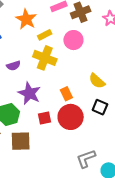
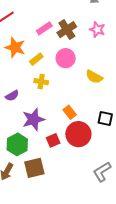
yellow cross: (45, 58) -> (41, 82), size x0.6
yellow semicircle: (97, 81) -> (94, 77), moved
purple star: (29, 93) -> (33, 119), turned -30

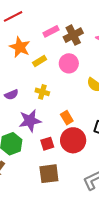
yellow cross: (41, 82) -> (42, 92), moved
brown square: (34, 168) -> (49, 174), moved

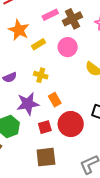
orange rectangle: (67, 118) -> (55, 100), moved

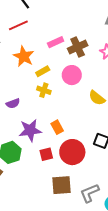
yellow cross: (41, 75) -> (44, 90), moved
brown square: (46, 157) -> (62, 185), moved

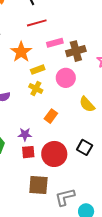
red line: (18, 25) -> (37, 23), moved
orange rectangle: (57, 127) -> (51, 116), moved, turned 56
purple star: (30, 130) -> (25, 134), moved, size x0.6

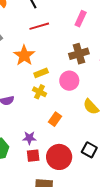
pink rectangle: (55, 43) -> (81, 19), moved, turned -49

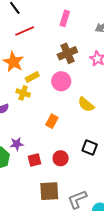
yellow cross: (40, 92) -> (23, 93), moved
purple star: (29, 138) -> (17, 144), moved
red circle: (59, 157) -> (61, 158), size x0.6

